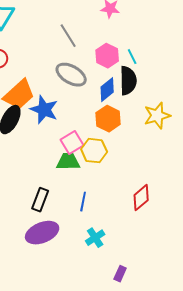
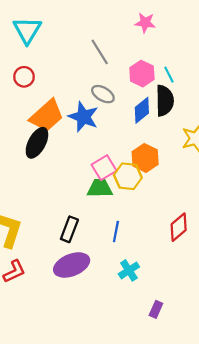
gray ellipse: (71, 75) -> (103, 94), size x0.7
blue star: (44, 110) -> (83, 117), moved
orange hexagon: (108, 119) -> (145, 158), moved

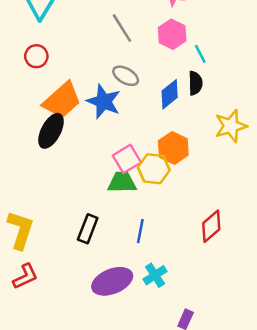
pink hexagon: (142, 74) -> (172, 34), moved
black semicircle: (165, 101) -> (195, 83), size x0.7
purple ellipse: (72, 265) -> (112, 281), moved

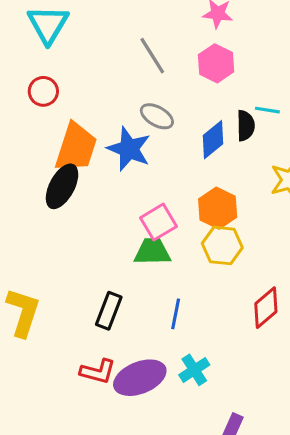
cyan line: (200, 54) -> (267, 110), moved, turned -54
orange trapezoid: (62, 100) -> (76, 147), turned -30
yellow hexagon: (154, 169) -> (222, 245), moved
red L-shape: (25, 276) -> (98, 371), moved, turned 40

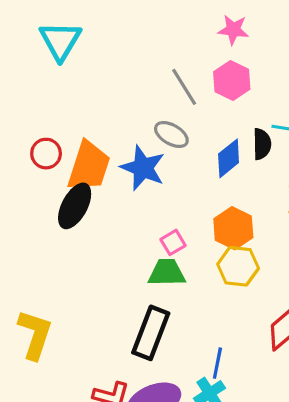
gray line: (152, 56) -> (184, 87), moved
red circle: (43, 91) -> (46, 154), moved
pink square: (158, 222) -> (173, 242), size x0.7
black rectangle: (109, 311) -> (151, 333), moved, size x1.4
blue line: (176, 314) -> (217, 363), moved

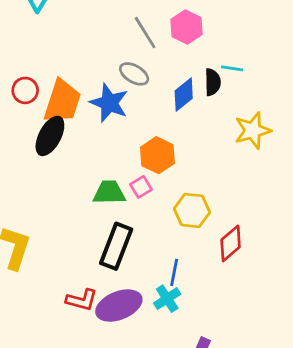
orange hexagon: (233, 228) -> (157, 155), moved
pink square: (173, 242) -> (141, 187), moved
yellow hexagon: (238, 266) -> (192, 210), moved
green trapezoid: (167, 273) -> (109, 192), moved

